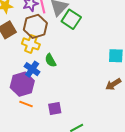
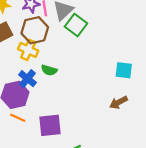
green semicircle: (50, 60) -> (49, 70), turned -48
purple square: (55, 109) -> (50, 125), size x1.5

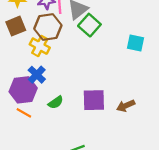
green semicircle: (49, 70) -> (56, 102), moved, turned -56
cyan square: (124, 70) -> (135, 43), moved
purple square: (50, 125) -> (94, 100), moved

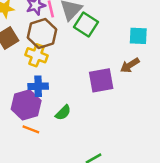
blue cross: (37, 75) -> (38, 86), turned -36
purple square: (94, 100) -> (101, 80), moved
brown arrow: (126, 106) -> (130, 65), moved

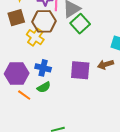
blue cross: (38, 86) -> (43, 68), moved
orange line: (31, 129) -> (24, 95), moved

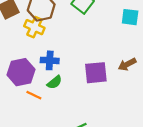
brown arrow: (106, 64) -> (127, 64), moved
purple square: (80, 70) -> (96, 73), moved

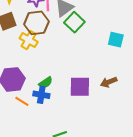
blue cross: (50, 60) -> (41, 95), moved
green semicircle: (54, 82) -> (46, 83), moved

